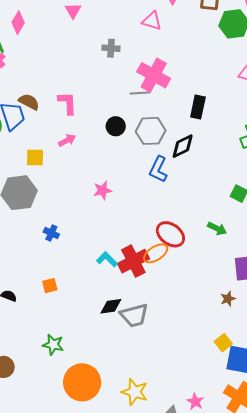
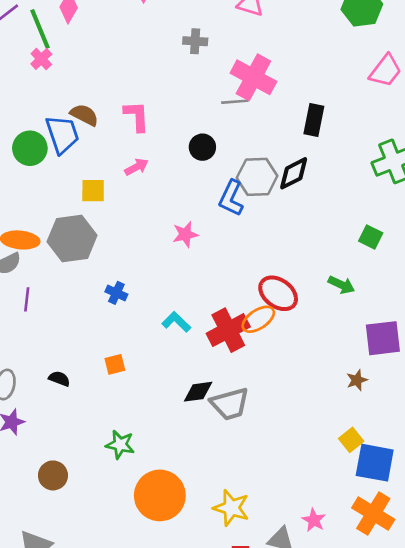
gray hexagon: (151, 131) -> (257, 177), moved
blue L-shape: (158, 169) -> (231, 198), moved
cyan L-shape: (107, 259) -> (176, 322), moved

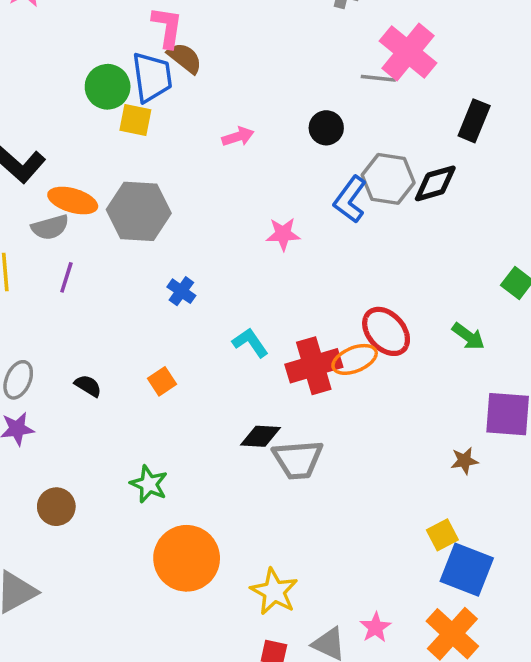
pink L-shape: (137, 116) -> (167, 27), moved
yellow square: (93, 191) -> (135, 120), moved
orange square: (115, 364) -> (162, 381), turned -30

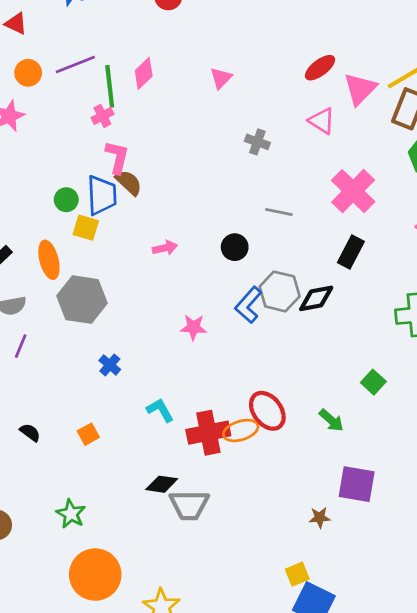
pink cross: (408, 52) -> (353, 191), moved
green circle: (108, 87) -> (66, 200), size x0.7
orange ellipse: (73, 201) -> (49, 260), moved, turned 54

